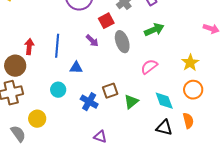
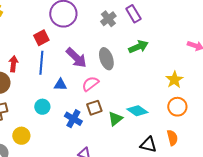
red square: (106, 21) -> (41, 38), moved
purple arrow: (92, 41) -> (76, 58), size x1.6
pink semicircle: (149, 67) -> (90, 84), moved
cyan diamond: (164, 101) -> (137, 111), moved, turned -35

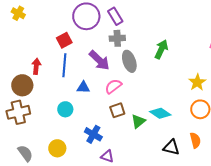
purple rectangle: (133, 14) -> (115, 16), moved
gray cross: (108, 19) -> (117, 38), moved, turned 35
green arrow: (138, 47) -> (161, 49), turned -42
blue cross: (73, 119) -> (93, 134), moved
yellow circle: (21, 136) -> (57, 148), moved

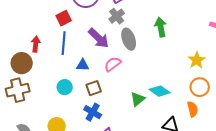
gray cross: (117, 38) -> (117, 16), turned -35
green arrow: (161, 49) -> (161, 27), turned -36
brown square: (117, 110) -> (94, 88), moved
orange semicircle: (195, 140) -> (193, 109), moved

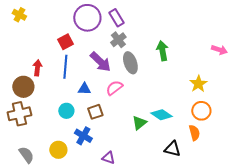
blue cross: (93, 112) -> (83, 136), moved

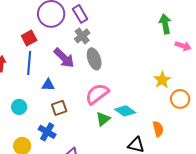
green arrow: (162, 51) -> (165, 24), moved
pink semicircle: (114, 88) -> (97, 94), moved, size x1.4
cyan circle: (66, 111) -> (19, 107), moved
orange circle: (201, 111) -> (180, 99), moved

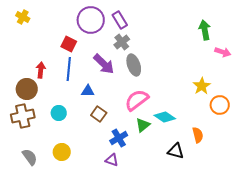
red square: (29, 38) -> (69, 44), turned -35
brown square: (59, 108) -> (99, 114), turned -35
blue cross: (47, 132) -> (119, 138), moved, turned 30

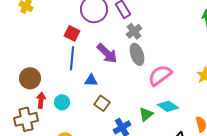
gray cross: (122, 42) -> (134, 31), moved
red arrow: (41, 70) -> (41, 100), moved
pink semicircle: (137, 100) -> (160, 75), moved
brown cross: (23, 116) -> (26, 119), moved

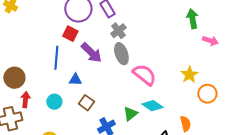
red square: (72, 33) -> (70, 34), moved
pink semicircle: (160, 75) -> (144, 75), turned 75
cyan circle: (62, 102) -> (54, 102), moved

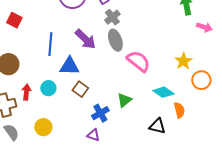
red square: (70, 34) -> (14, 20), moved
blue triangle: (75, 80) -> (69, 66), size x1.5
red arrow: (25, 100) -> (26, 92), moved
cyan diamond: (152, 106) -> (163, 92), moved

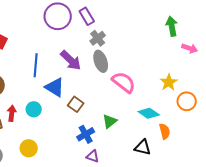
blue triangle: (69, 66) -> (55, 87), turned 30
brown square: (80, 89) -> (76, 104), moved
purple triangle: (93, 135) -> (93, 156), moved

